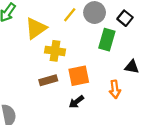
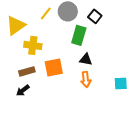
black triangle: (132, 67) -> (86, 59), moved
black arrow: (76, 102) -> (23, 90), moved

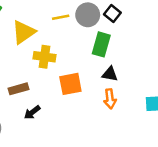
yellow line: (46, 13) -> (61, 17), turned 40
black square: (95, 16) -> (112, 14), moved
brown rectangle: (27, 71) -> (19, 89), moved

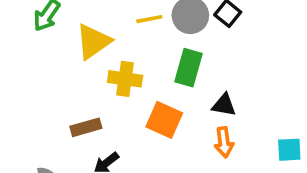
green rectangle: (101, 44) -> (188, 68), moved
orange square: (70, 84) -> (164, 120), turned 35

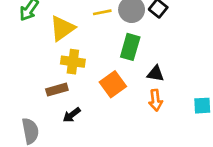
yellow cross: (125, 79) -> (73, 62), moved
orange square: (164, 120) -> (113, 84), turned 30

